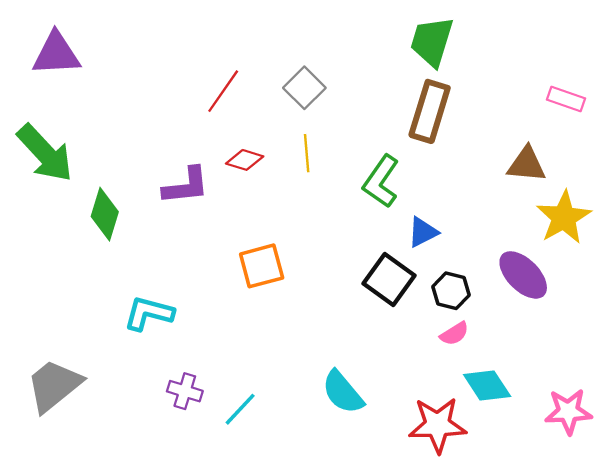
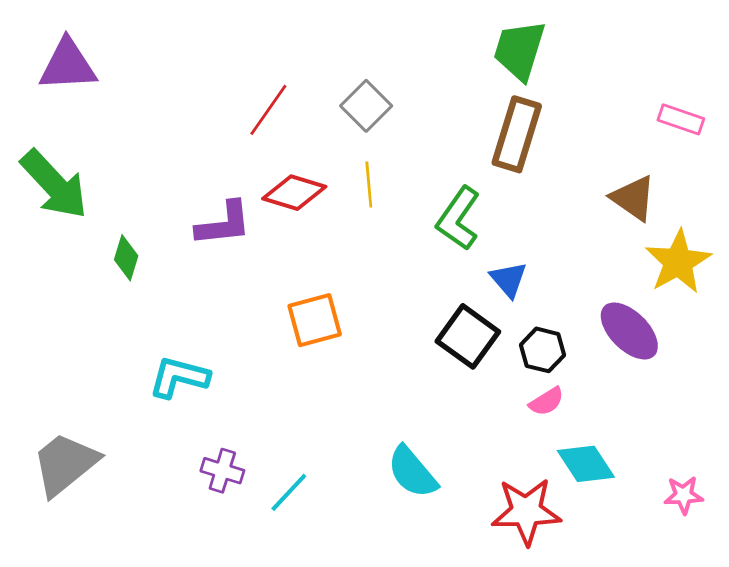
red diamond: (245, 160) -> (294, 193), size x1.4
brown triangle: (527, 164) -> (633, 198), turned 30
green diamond: (105, 214) -> (126, 258), size x0.7
blue triangle: (423, 232) -> (509, 279), turned -44
pink star: (568, 411) -> (684, 495), size x0.7

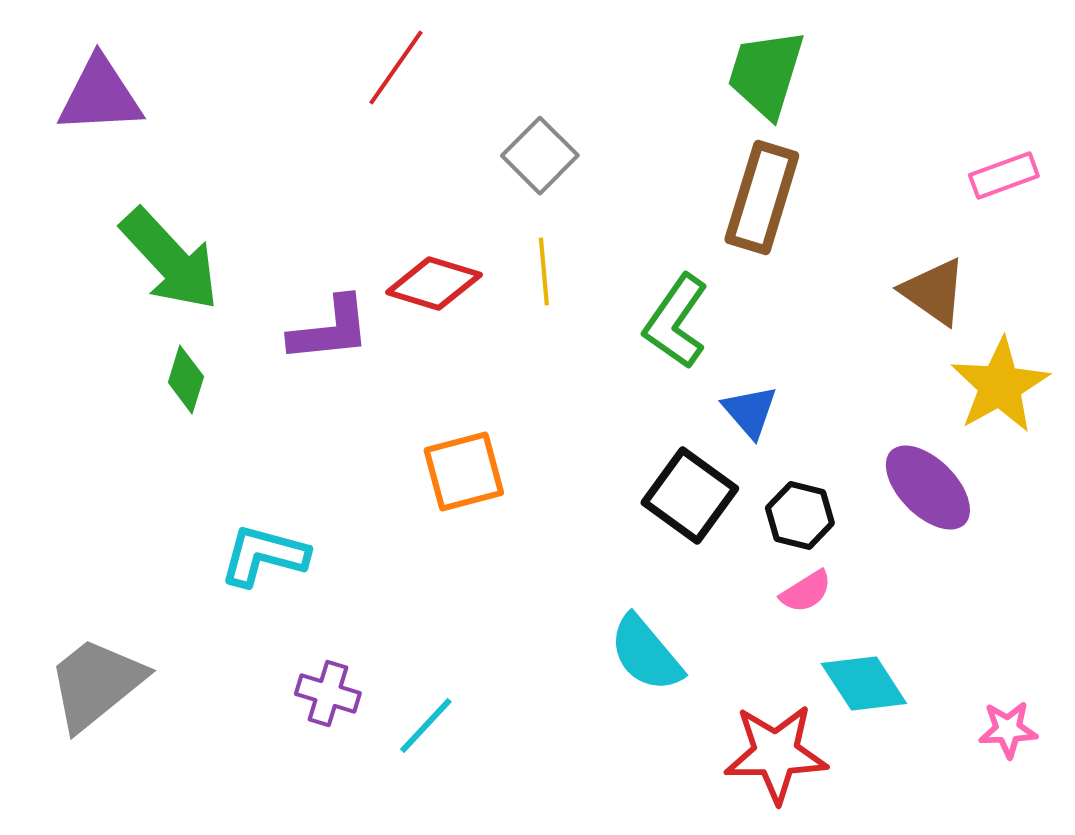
red line: (268, 110) -> (396, 68), moved
pink rectangle: (681, 119) -> (1004, 176), turned -39
green arrow: (54, 184) -> (170, 260), moved
cyan semicircle: (412, 472) -> (646, 654), moved

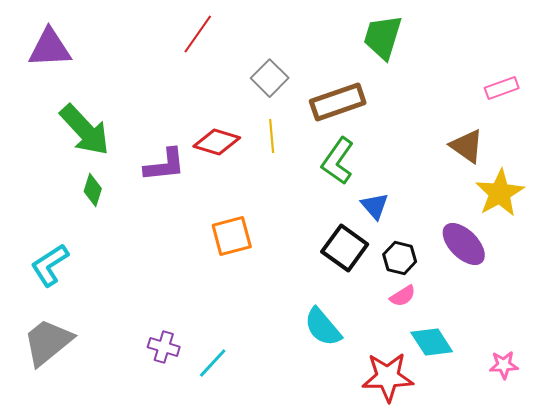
brown rectangle: (762, 198) -> (338, 102), moved, turned 54
cyan L-shape: (264, 556) -> (50, 265), moved, turned -48

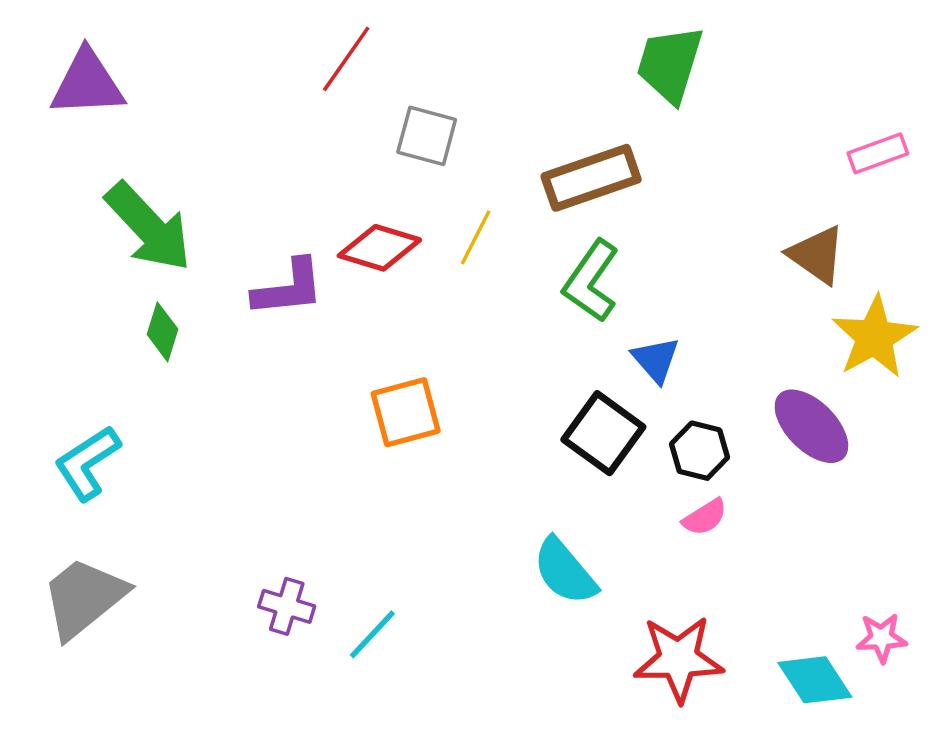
gray square: (270, 78) -> (427, 136), moved, turned -30
yellow line: (272, 136) -> (476, 237), turned 32
cyan diamond: (432, 342) -> (815, 680), moved

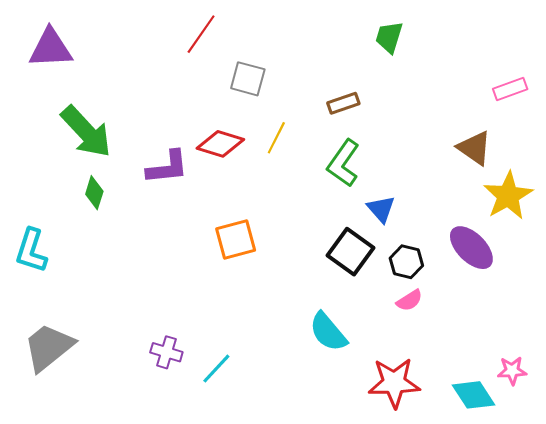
green trapezoid: (670, 64) -> (389, 37), size x0.7
brown rectangle: (591, 178) -> (343, 103), size x0.6
cyan L-shape: (87, 463) -> (31, 251), moved, turned -39

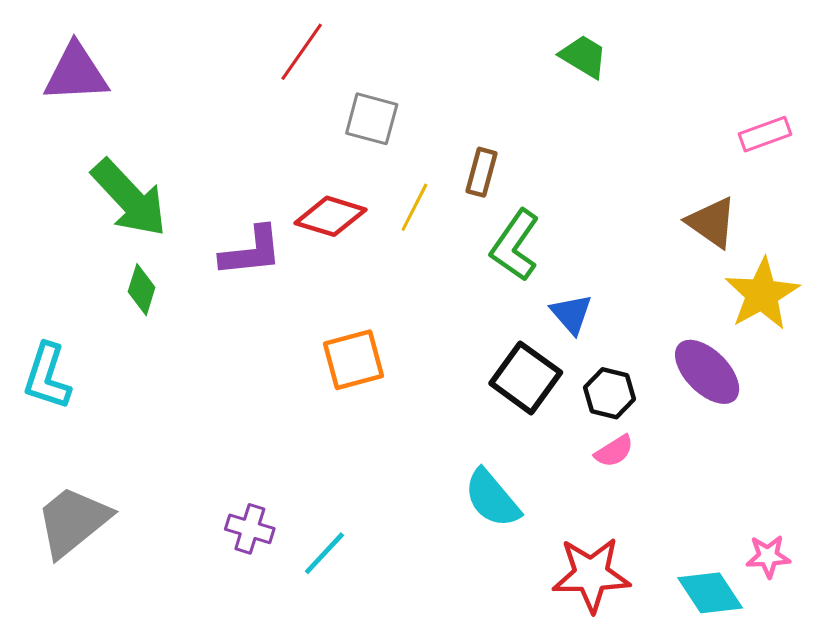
green trapezoid: (389, 37) -> (584, 56), turned 104
brown rectangle: (343, 103) -> (481, 172), moved, turned -56

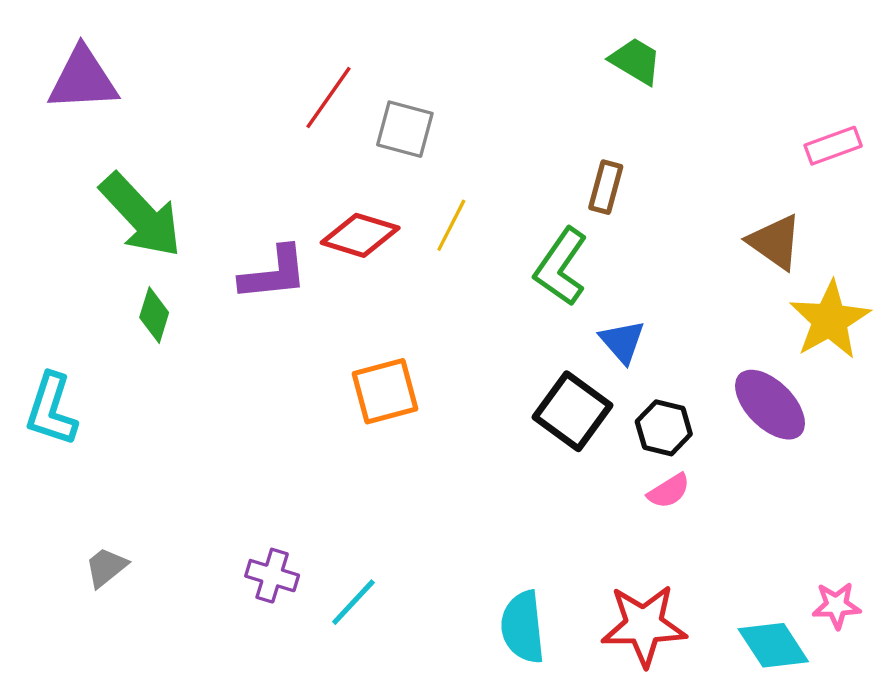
red line: (302, 52) -> (329, 98), moved
brown rectangle: (481, 172) -> (606, 187), moved
cyan semicircle: (492, 498) -> (523, 627), moved, turned 34
gray trapezoid: (73, 521) -> (106, 567), moved, size x0.5

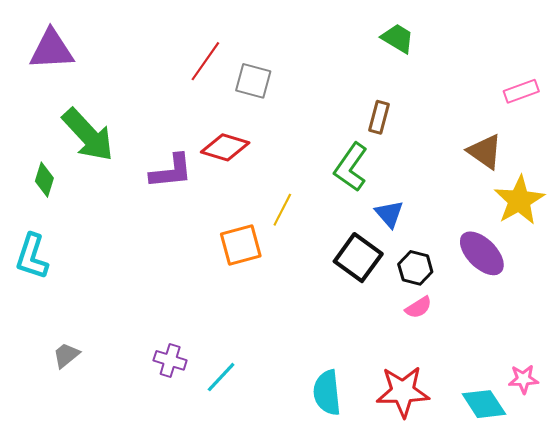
yellow line: (451, 225) -> (282, 210), moved
green diamond: (154, 315) -> (44, 180), moved

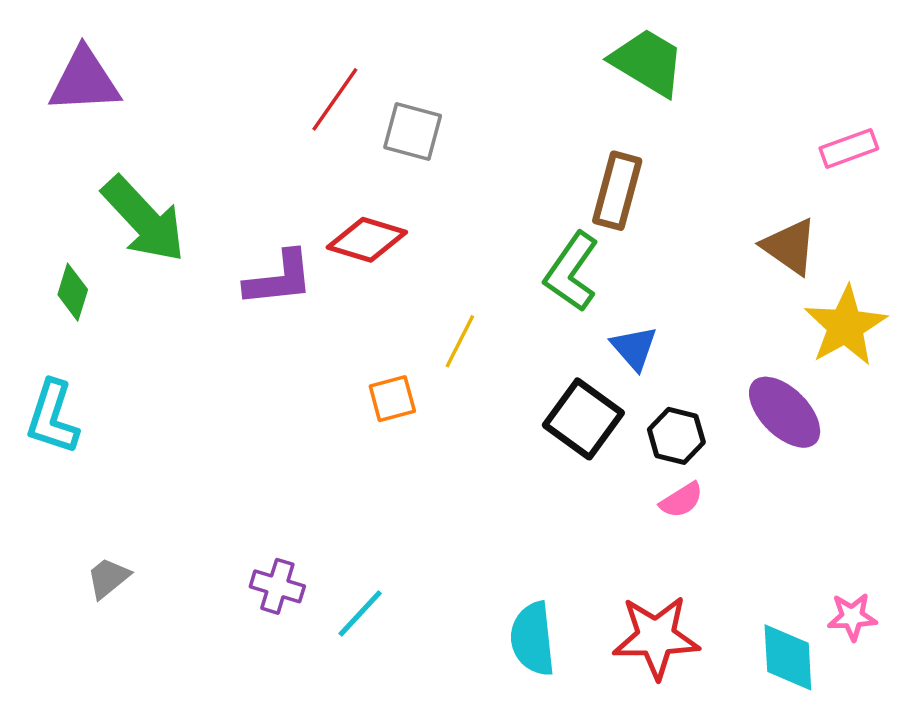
green trapezoid: (398, 38) -> (648, 62), size x1.4
brown rectangle: (379, 117) -> (617, 191), size x1.4
orange square: (241, 245) -> (392, 399), size x0.7
cyan diamond: (484, 404) -> (788, 657), turned 30

